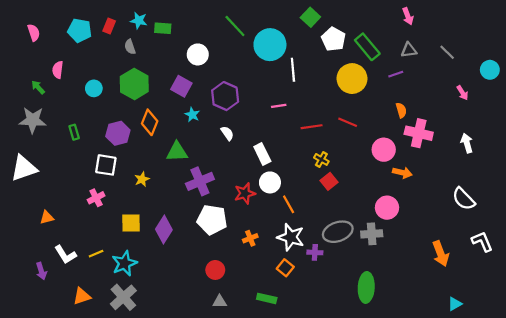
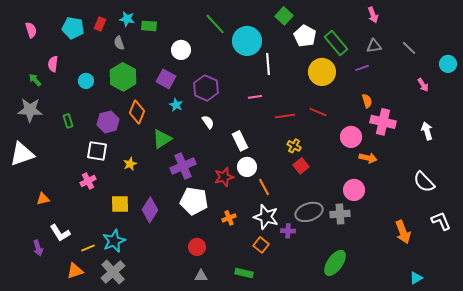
green triangle: (177, 152) -> (162, 139), turned -30
yellow line: (96, 254) -> (88, 248), moved
green ellipse: (366, 287) -> (335, 263), turned 32

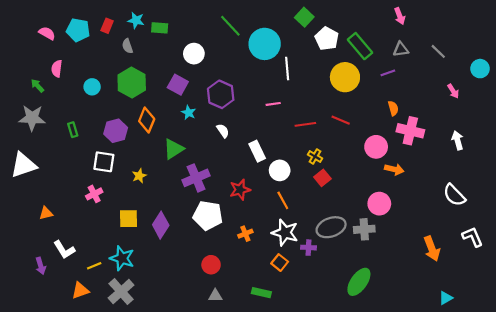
pink semicircle: (31, 30) -> (47, 33), moved, turned -42
white circle: (247, 167) -> (280, 170), moved
cyan star: (114, 241) -> (122, 258), turned -30

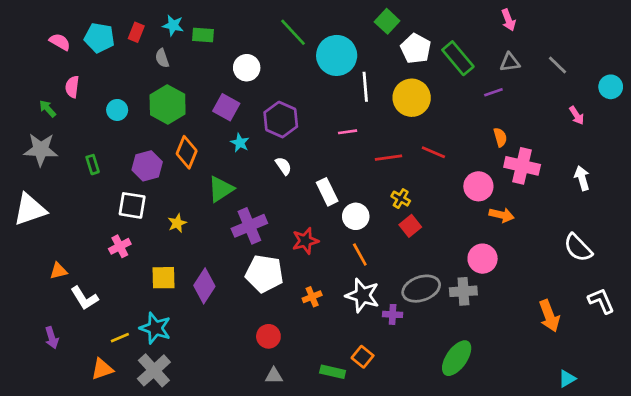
yellow circle: (345, 77) -> (412, 98), moved
white L-shape: (64, 250) -> (84, 298), moved
orange square: (280, 263) -> (363, 357), moved

